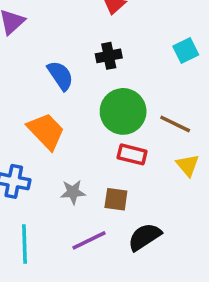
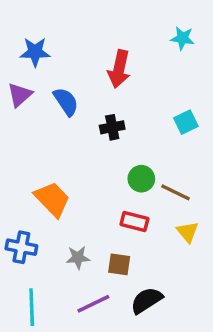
blue semicircle: (60, 76) -> (66, 102), moved
green circle: (123, 111) -> (141, 179), moved, size x0.6

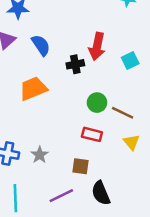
red arrow: (119, 69) -> (97, 46), moved
orange trapezoid: (52, 199) -> (33, 89), moved, turned -68
gray star: (78, 258) -> (40, 155), moved, turned -30
black semicircle: (146, 300) -> (101, 193), turned -80

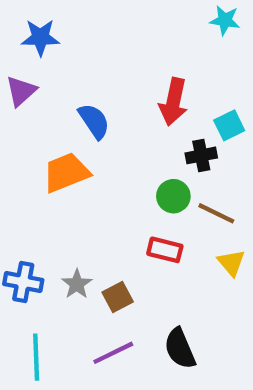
blue semicircle: (41, 45) -> (94, 121), moved
black cross: (75, 64) -> (201, 155), moved
brown square: (80, 166) -> (118, 297), moved, turned -36

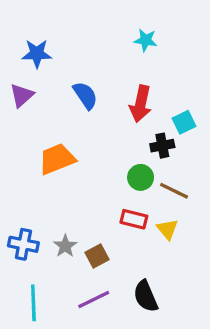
cyan star: (225, 20) -> (146, 40), moved
blue semicircle: (94, 121) -> (85, 95), moved
yellow triangle: (231, 263) -> (167, 229), moved

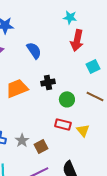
red arrow: (141, 104) -> (77, 40), moved
black cross: (162, 146) -> (48, 82), moved
brown line: (174, 191) -> (95, 96), moved

